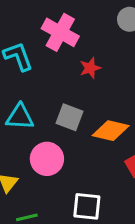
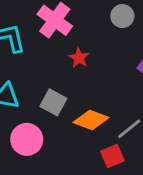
red star: (90, 68) -> (79, 58), turned -30

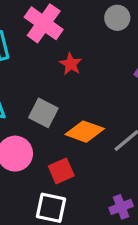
red square: (112, 156) -> (61, 171), moved

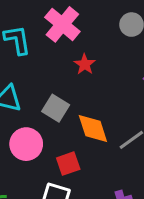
orange diamond: (85, 132) -> (93, 128), turned 48

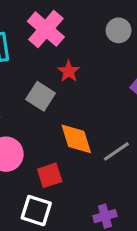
gray square: (56, 108) -> (41, 96), moved

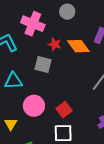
gray circle: (119, 30) -> (67, 12), moved
orange diamond: (76, 139) -> (78, 46), moved

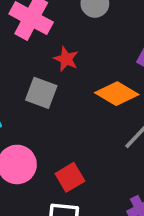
orange diamond: (78, 46) -> (117, 94), moved, turned -30

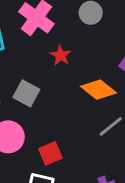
gray square: (41, 93) -> (26, 93), moved

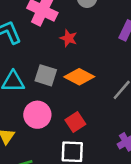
orange diamond: (98, 90) -> (79, 77), moved

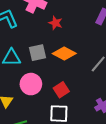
gray square: (46, 75) -> (37, 53), turned -30

